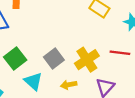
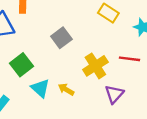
gray square: (54, 58) -> (61, 38), moved
yellow arrow: (69, 85) -> (66, 89), moved, turned 42

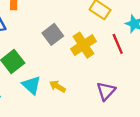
red line: (129, 59) -> (118, 44), moved, turned 60
yellow cross: (95, 66) -> (83, 45), moved

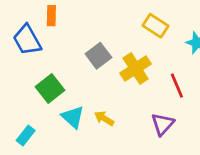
red line: (118, 44) -> (177, 86), moved

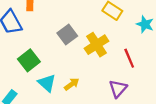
yellow arrow: (104, 118) -> (72, 84), turned 112

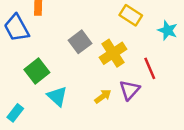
yellow arrow: (72, 84) -> (103, 96), moved
purple triangle: (118, 89) -> (129, 90), moved

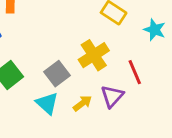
gray square: (80, 42) -> (57, 74), moved
cyan triangle: (57, 96) -> (47, 103), moved

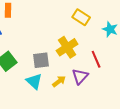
gray square: (57, 74) -> (41, 60), turned 30

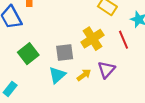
red line: (96, 59) -> (123, 40), moved
cyan triangle: (34, 81) -> (57, 75), turned 36

